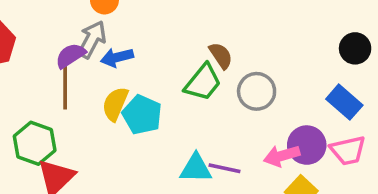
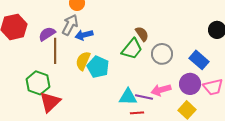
purple semicircle: (70, 56) -> (47, 34), moved
blue rectangle: (344, 102) -> (199, 60), moved
pink arrow: (282, 156) -> (161, 90), moved

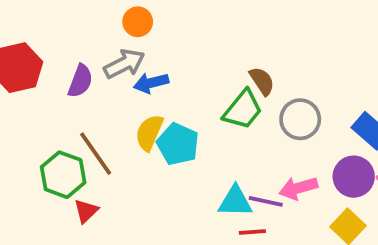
gray arrow: (70, 25) -> (124, 64), turned 35
purple semicircle: (47, 34) -> (80, 81), turned 144
brown line: (55, 51) -> (96, 154), moved, turned -35
red triangle: (50, 102) -> (86, 211), size x0.6

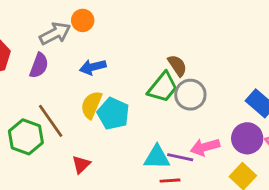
gray arrow: (124, 64) -> (55, 33), moved
gray circle: (300, 119) -> (190, 95), moved
red triangle: (86, 211) -> (81, 165), moved

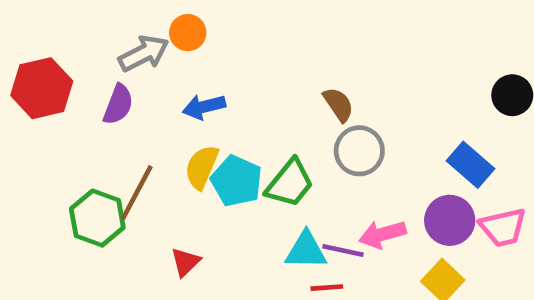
green trapezoid: (163, 87) -> (290, 183), moved
brown line: (51, 121) -> (137, 193), turned 63

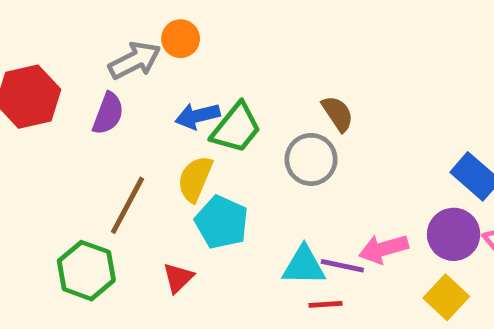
gray circle: (359, 151) -> (311, 159), moved
cyan pentagon: (236, 181) -> (222, 222), moved
green trapezoid: (290, 183) -> (236, 128), moved
green hexagon: (97, 218) -> (86, 271), moved

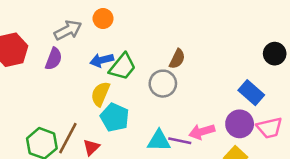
orange circle: (181, 39) -> (103, 19), moved
brown semicircle: (338, 114) -> (177, 59), turned 60
brown line: (127, 205) -> (68, 138), moved

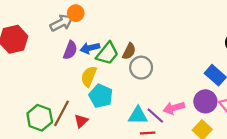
orange circle: (103, 19) -> (76, 13), moved
purple semicircle: (54, 59) -> (70, 50), moved
brown semicircle: (177, 59) -> (129, 51), moved
purple line: (180, 141) -> (155, 116), turned 30

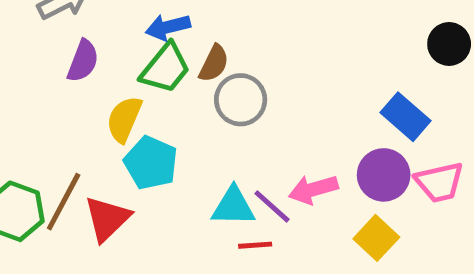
blue arrow: (90, 48) -> (168, 27), moved
red triangle: (81, 121) -> (107, 219), size x1.5

